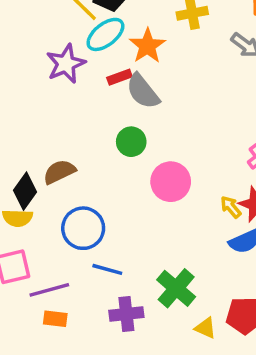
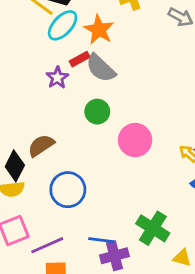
purple star: (66, 64) -> (57, 78), moved, size x0.7
blue line: (107, 269) -> (101, 240), moved

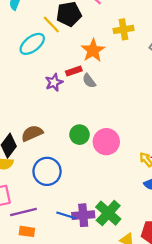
cyan ellipse: (63, 25) -> (32, 44), moved
gray semicircle: (101, 68) -> (89, 81), size x0.6
green circle: (97, 112) -> (80, 135), moved
purple cross: (114, 256) -> (83, 215), moved

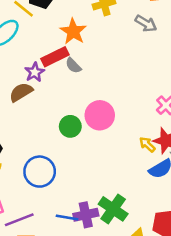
red rectangle: (74, 71) -> (55, 57), size x1.5
brown semicircle: (32, 133) -> (21, 92), moved
pink circle: (106, 142) -> (100, 115), moved

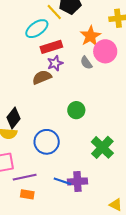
red rectangle: (55, 57) -> (51, 47), moved
pink circle: (100, 115) -> (105, 51), moved
green cross: (113, 209) -> (102, 147), moved

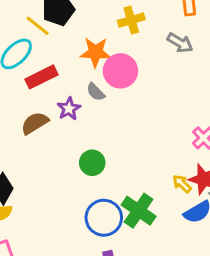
orange star: (90, 36) -> (95, 52), turned -30
purple star: (55, 63) -> (69, 109), moved
blue circle: (47, 142) -> (104, 218), moved

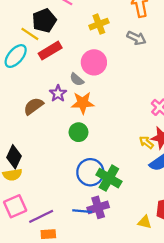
orange star: (95, 52) -> (83, 103), moved
red rectangle: (41, 77) -> (50, 51), moved
green cross: (139, 211) -> (109, 178), moved

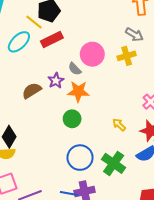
yellow cross: (99, 24) -> (127, 56), moved
yellow arrow: (146, 142) -> (119, 125), moved
green cross: (109, 178) -> (114, 163), moved

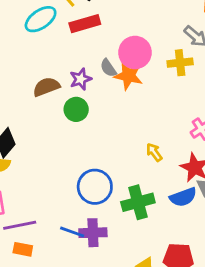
orange star: (78, 91) -> (128, 76), moved
green circle: (72, 119) -> (76, 109), moved
green cross: (114, 163) -> (138, 202), turned 30

